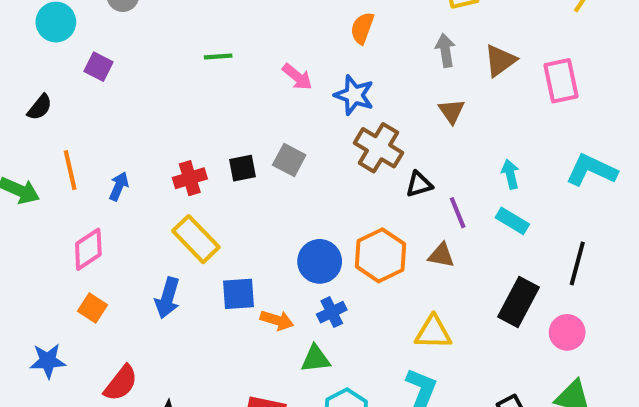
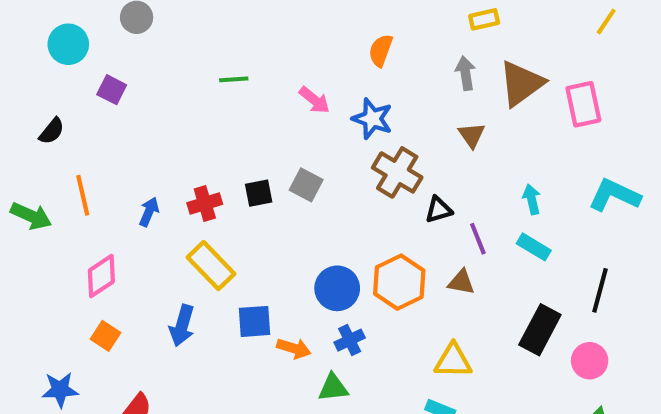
brown triangle: (500, 61) -> (521, 84), size x1.4
blue arrow: (119, 186) -> (149, 212), moved

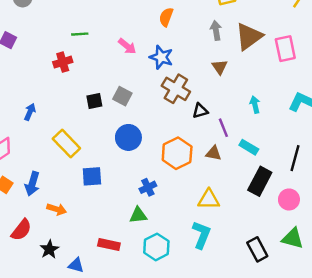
red cross: (205, 204) -> (63, 62), moved
cyan rectangle: (534, 247) -> (249, 147), moved
blue circle: (337, 288) -> (128, 137), moved
blue arrow: (182, 326) -> (32, 184), moved
orange arrow: (294, 348) -> (57, 209), moved

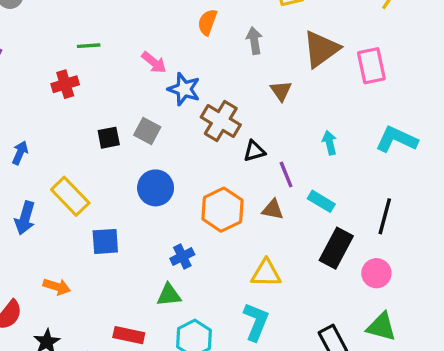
gray arrow: (216, 30) -> (254, 41), moved
blue star: (161, 57) -> (184, 89), moved
blue arrow: (32, 184) -> (25, 218), moved

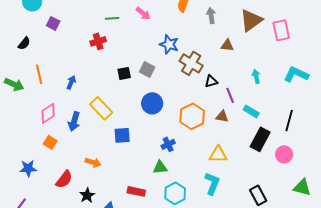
pink arrow: (154, 62) -> (143, 13), moved
brown triangle: (281, 91) -> (227, 45), turned -48
green triangle: (381, 327) -> (302, 187), moved

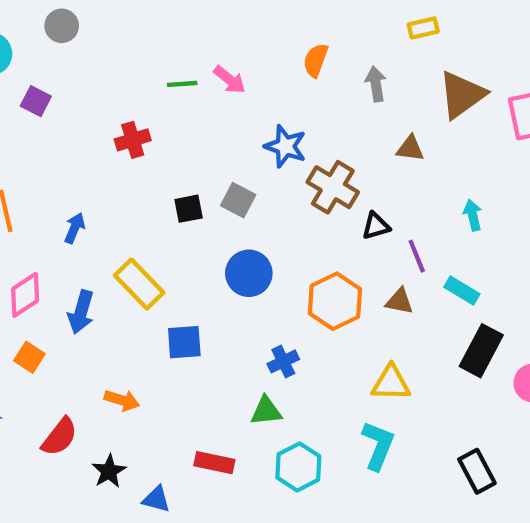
green line: (112, 18) -> (182, 84), moved

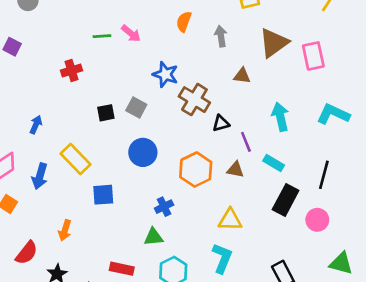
cyan arrow: (473, 215) -> (280, 117), size x1.5
orange arrow: (122, 400) -> (65, 230), turned 90

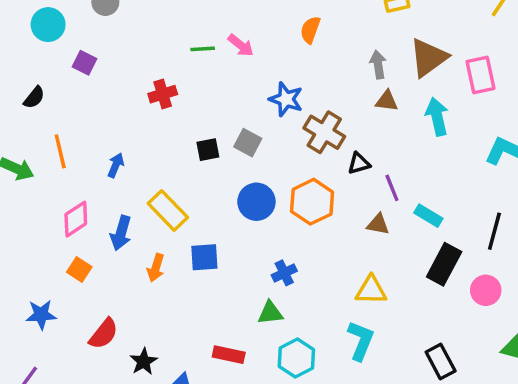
gray arrow: (221, 36) -> (378, 65), moved
cyan arrow: (280, 117) -> (437, 117), moved
orange hexagon: (196, 170) -> (312, 202), moved
orange arrow: (65, 230) -> (156, 268), moved

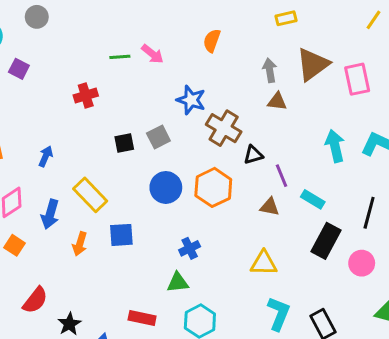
cyan arrow: (437, 117) -> (335, 146), moved
gray square: (248, 143) -> (158, 137), turned 35
cyan L-shape: (361, 341) -> (279, 314), moved

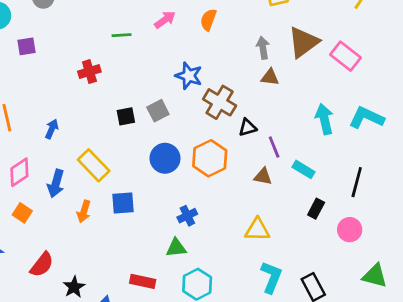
pink arrow: (152, 54) -> (165, 20), moved, turned -75
purple square: (19, 69) -> (26, 46), turned -36
pink rectangle: (357, 79) -> (345, 56), turned -40
black rectangle: (326, 241) -> (316, 209), size x0.6

